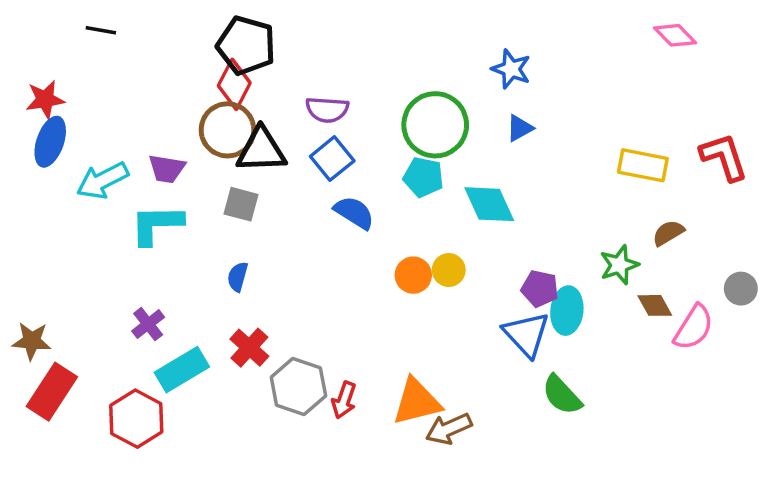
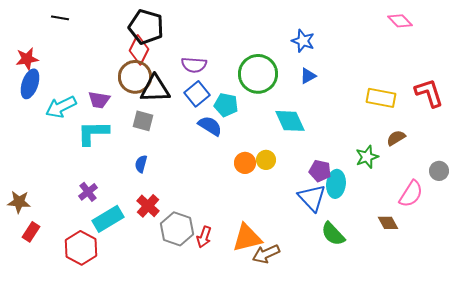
cyan pentagon: (423, 177) -> (226, 105), moved
brown diamond: (655, 305) -> (388, 223), moved
red rectangle: (52, 392) -> (31, 232), size x0.6

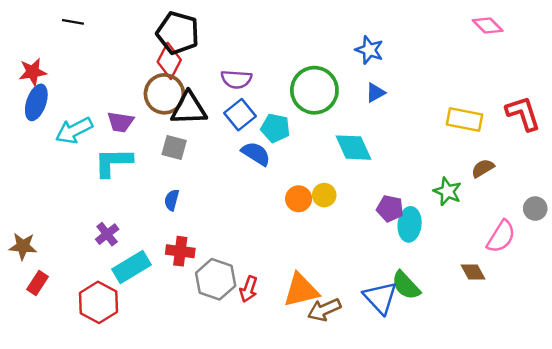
green star: (367, 157) -> (447, 191), turned -30
blue triangle: (312, 198) -> (380, 298), moved
red cross: (148, 206) -> (180, 251), turned -35

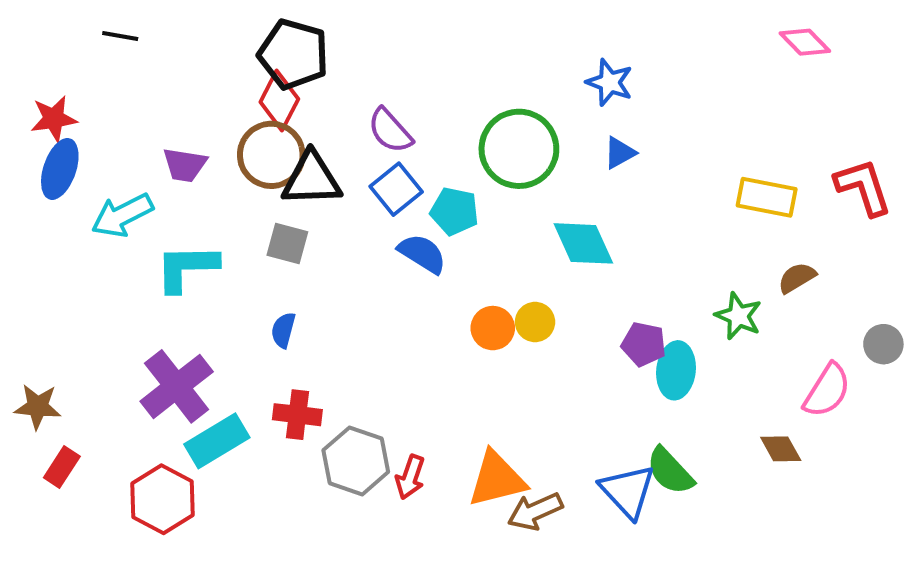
purple semicircle: (236, 79) -> (390, 131), turned 44
purple trapezoid: (120, 122) -> (185, 165), moved
purple cross: (107, 234) -> (177, 386), size x1.8

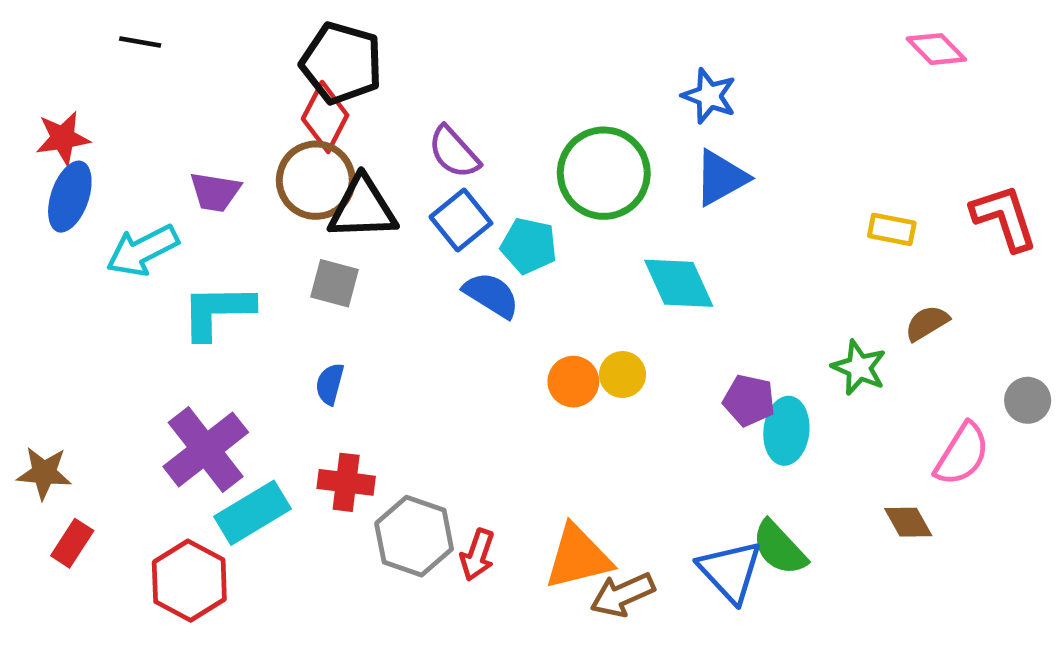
blue triangle: (620, 153) -> (721, 178), size x1.5
yellow rectangle: (767, 197) -> (892, 229), size x0.7

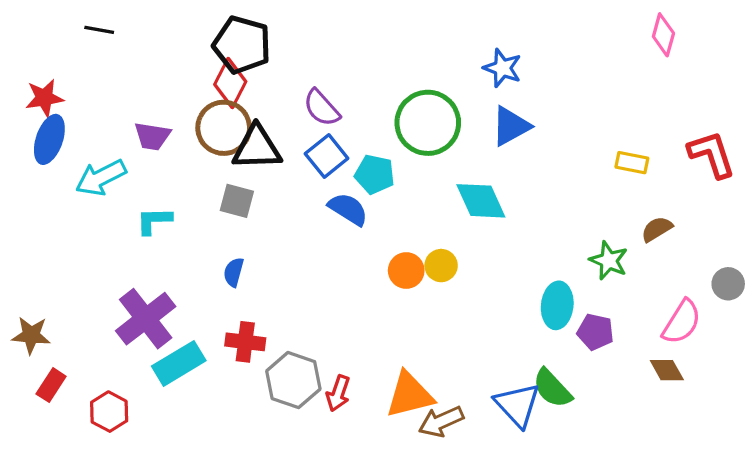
pink diamond: (936, 49) -> (663, 35), turned 60
cyan L-shape: (217, 311) -> (154, 221), size x0.7
purple pentagon: (749, 400) -> (595, 332), moved
brown diamond: (908, 522) -> (667, 370), moved
red hexagon: (189, 581) -> (109, 412), moved, size x0.7

